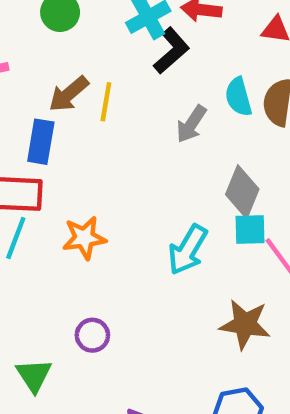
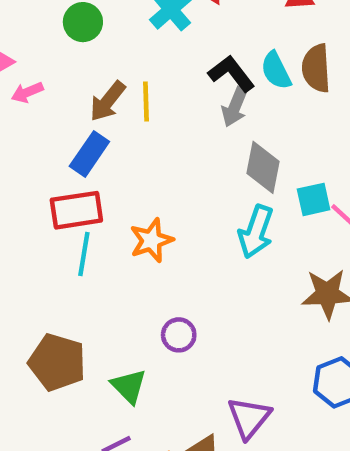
black L-shape: (171, 51) -> (231, 74), moved, turned -75
blue rectangle: (41, 142) -> (89, 154), turned 36
gray diamond: (242, 192) -> (263, 167), moved

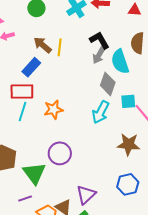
cyan semicircle: (276, 71) -> (120, 62), moved, size x1.4
brown arrow: (108, 101) -> (43, 45), turned 84
purple circle: (179, 335) -> (60, 153), size x1.5
green triangle: (129, 386) -> (34, 173), size x1.4

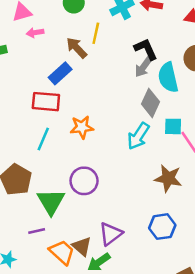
yellow line: (60, 47) -> (96, 33), moved
cyan line: (23, 112) -> (43, 139), moved

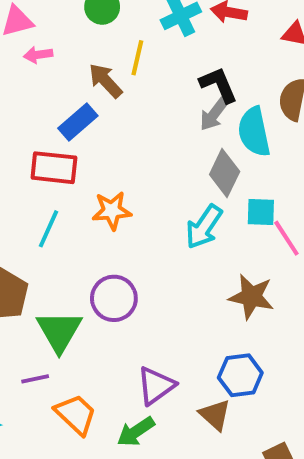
brown triangle: (82, 246) -> (215, 415), moved

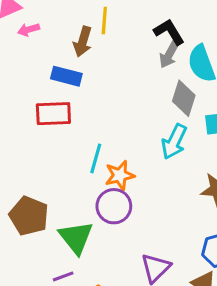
brown arrow: (105, 81) -> (83, 42), turned -112
blue rectangle: (78, 122) -> (66, 76), turned 64
orange star: (112, 211) -> (120, 175), moved
cyan line: (48, 229) -> (96, 158), moved

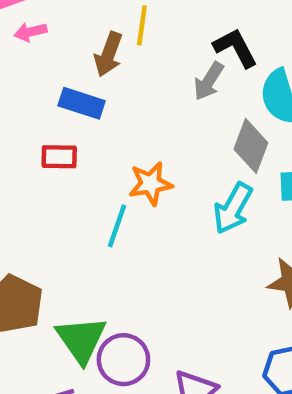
gray arrow: (169, 55) -> (209, 81), moved
red rectangle: (53, 114) -> (59, 157), size x0.7
orange star: (120, 175) -> (151, 184), moved
purple circle: (114, 206) -> (123, 360), moved

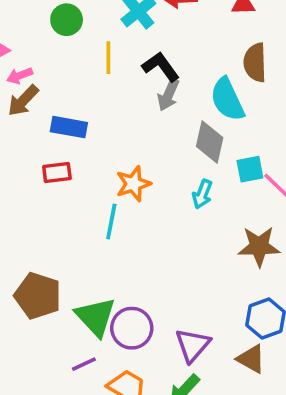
black L-shape: (235, 48) -> (161, 67), moved
brown arrow: (108, 54) -> (23, 101), moved, turned 32
cyan arrow: (233, 208) -> (202, 194), size x0.7

